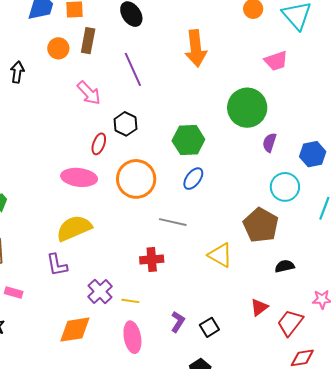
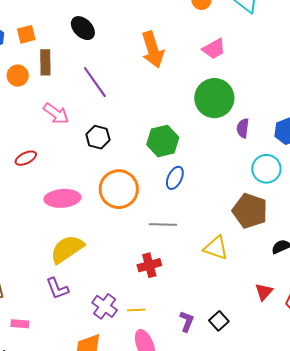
pink trapezoid: (276, 61) -> (214, 49), moved
red ellipse: (99, 144) -> (26, 158), moved, turned 55

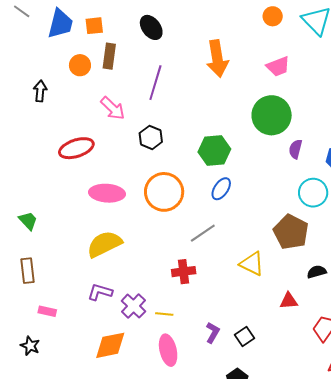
purple line: (95, 82) -> (155, 83), turned 44
red ellipse: (26, 158) -> (76, 148), size x1.6
gray line: (163, 224) -> (203, 233), turned -44
purple L-shape: (57, 288) -> (100, 292), moved, turned 120
red triangle: (264, 292) -> (289, 301), moved, turned 36

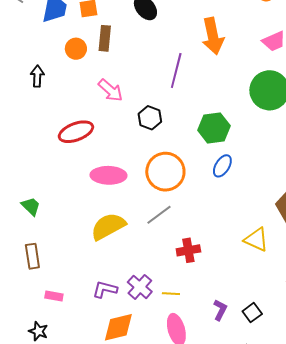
purple line: (155, 83) -> (176, 70), moved
gray line: (203, 233) -> (159, 215), moved
purple L-shape: (100, 292) -> (105, 289), moved

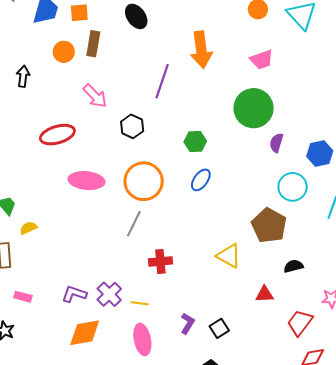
green hexagon: (214, 128) -> (195, 141), size x0.7
gray line: (159, 215) -> (134, 224), turned -32
yellow semicircle: (108, 226) -> (28, 228), moved, size x0.5

